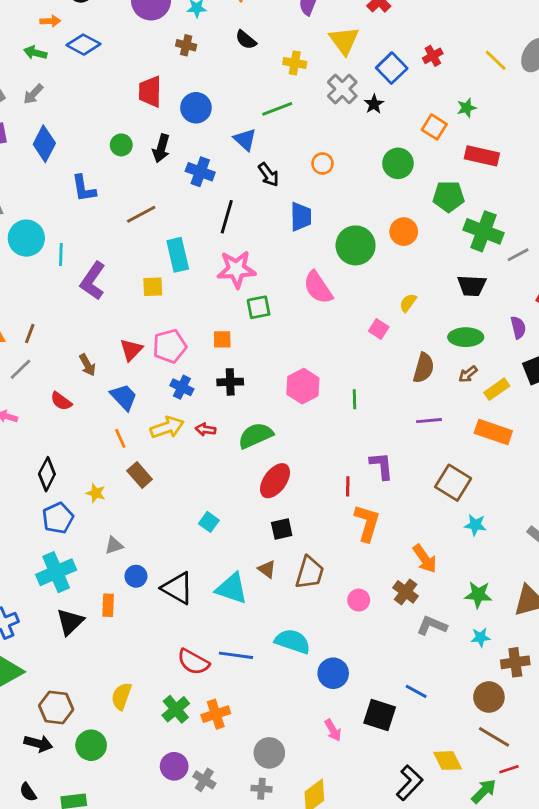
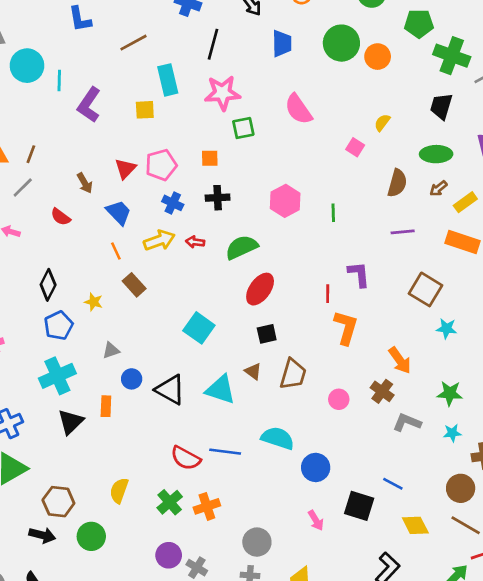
green circle: (356, 245) -> (341, 43), moved
black trapezoid: (472, 286) -> (441, 106), turned 104
cyan square: (209, 522) -> (199, 328), size x1.6
yellow diamond: (448, 761) -> (415, 525), moved

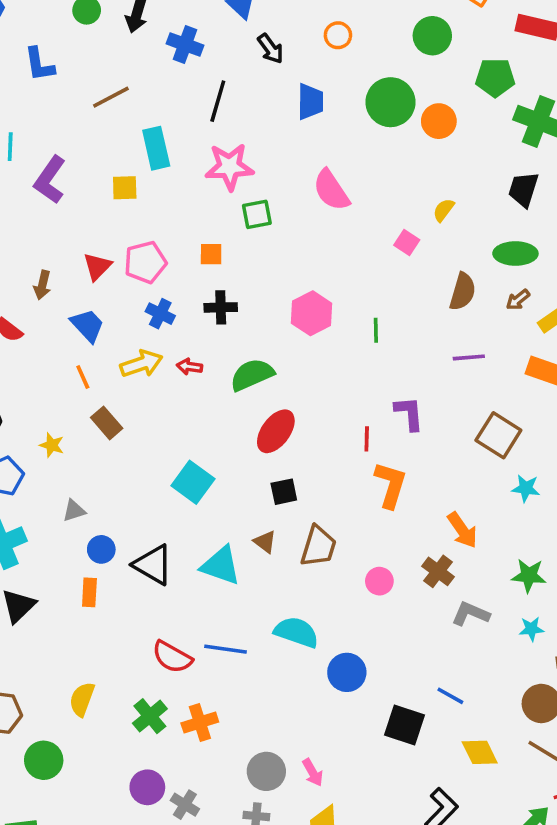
brown arrow: (85, 183) -> (42, 285), turned 42
orange rectangle: (106, 406) -> (89, 592), moved
pink arrow: (316, 520) -> (313, 773), moved

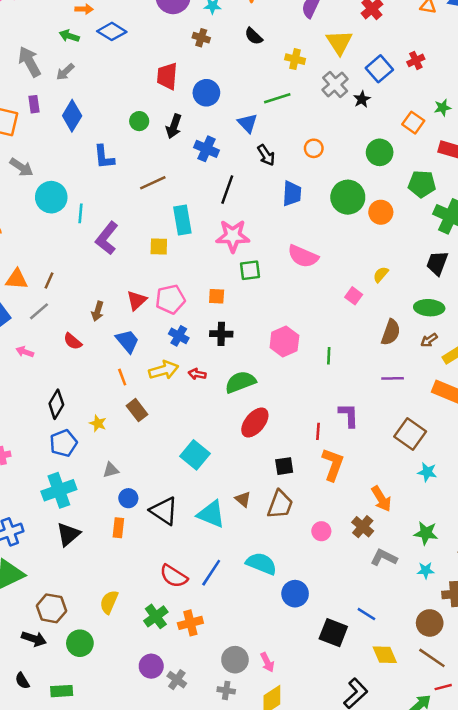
pink semicircle: (331, 190) -> (303, 256), turned -36
black square: (284, 492) -> (284, 466), moved
blue line: (225, 649) -> (211, 573), turned -68

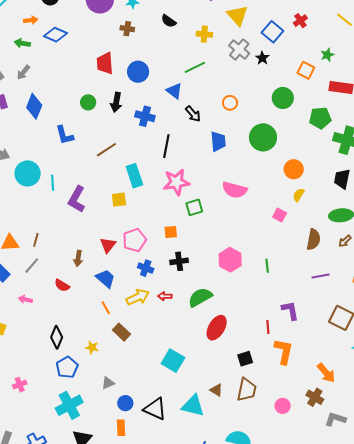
orange circle: (381, 212) -> (294, 169), moved

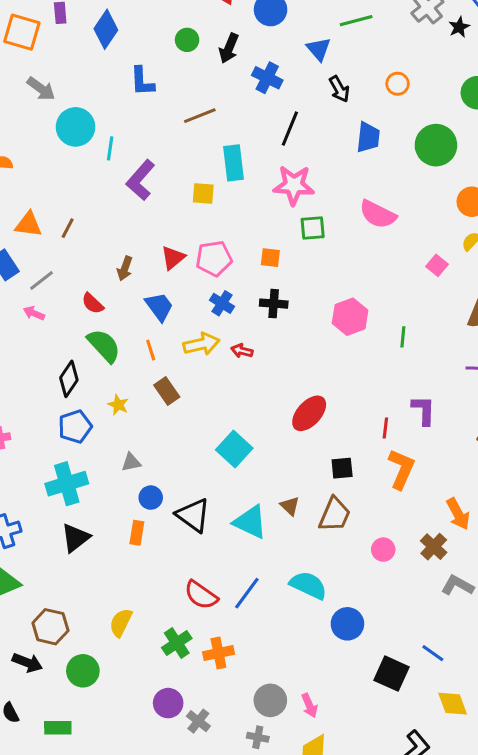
gray line: (32, 266) -> (41, 280), moved
green semicircle: (200, 297) -> (104, 346), moved, turned 65

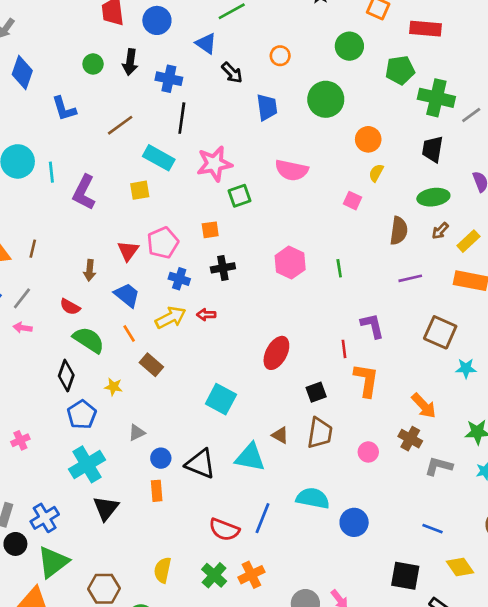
black line: (290, 129) -> (182, 118), moved
cyan rectangle: (233, 163) -> (159, 158), turned -40
black square: (392, 674) -> (405, 576), moved

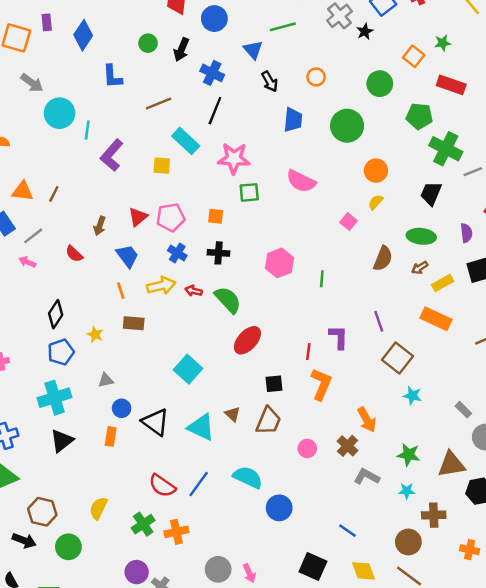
purple line: (410, 278) -> (379, 321), moved, turned 70
green semicircle: (89, 340) -> (228, 300), moved
brown rectangle: (151, 365) -> (134, 323), turned -50

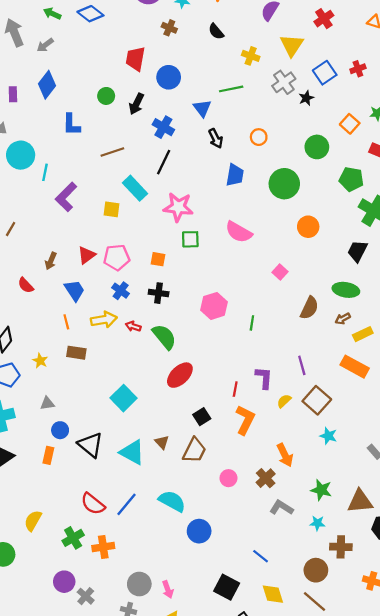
purple rectangle: (47, 22) -> (13, 94), moved
yellow semicircle: (376, 202) -> (284, 401), moved
black square: (274, 384) -> (202, 417), turned -30

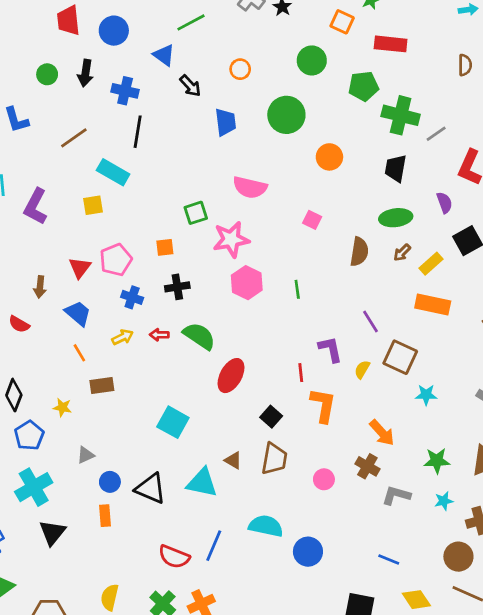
pink star: (178, 207) -> (231, 239), moved
yellow arrow: (104, 320) -> (123, 337), size x0.7

